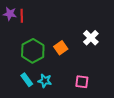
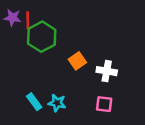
white cross: (91, 38) -> (107, 71), moved, turned -35
green hexagon: (33, 51) -> (42, 37), moved

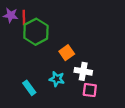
white cross: (107, 71) -> (83, 71), moved
cyan star: (57, 103) -> (57, 79), moved

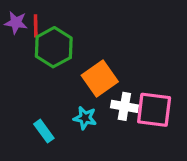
orange square: (67, 53) -> (100, 78), size x1.5
pink square: (90, 90) -> (154, 110), moved, size x1.6

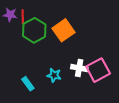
orange square: (100, 78) -> (64, 30), moved
pink square: (154, 110) -> (98, 70), turned -35

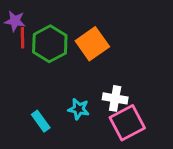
red line: (23, 17) -> (22, 38), moved
pink square: (98, 70) -> (127, 123), moved

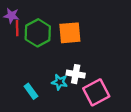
orange square: (92, 44) -> (70, 33), turned 30
white cross: (115, 98) -> (76, 74), moved

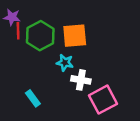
cyan star: (60, 82) -> (65, 63), moved

